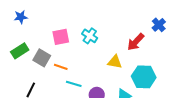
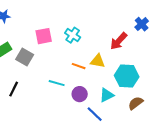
orange line: (61, 67) -> (79, 66), moved

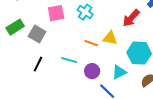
black line: (14, 89) -> (38, 64), moved

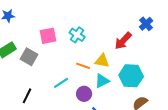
cyan line: (69, 60) -> (61, 83), turned -49
black line: (38, 64) -> (27, 96), moved
cyan triangle: (119, 72) -> (102, 81), moved

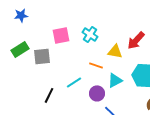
gray square: (29, 57) -> (42, 56), turned -36
yellow triangle: (102, 61) -> (115, 51), moved
black line: (27, 96) -> (49, 95), moved

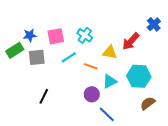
blue star: (21, 15) -> (30, 35), moved
cyan line: (74, 82) -> (69, 57), moved

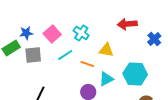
blue cross: (154, 24) -> (154, 39), moved
pink square: (56, 36) -> (52, 34), turned -30
red arrow: (131, 41) -> (127, 24), moved, turned 42

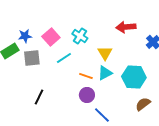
yellow triangle: (106, 50) -> (105, 53), turned 49
orange line: (87, 64) -> (86, 76), moved
cyan triangle: (106, 79) -> (105, 73), moved

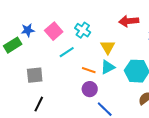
gray square: (32, 58) -> (35, 75), moved
black line: (39, 97) -> (39, 104), moved

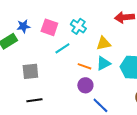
pink square: (54, 31) -> (49, 27), turned -30
yellow triangle: (108, 47) -> (103, 43), turned 49
black line: (39, 104) -> (34, 100), turned 56

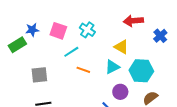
yellow triangle: (103, 43) -> (121, 47), moved, turned 42
orange line: (84, 66) -> (83, 70), moved
purple circle: (85, 85) -> (120, 92), moved

